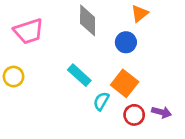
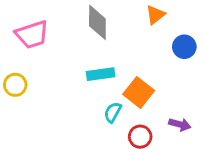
blue circle: (126, 42) -> (184, 47), moved
cyan rectangle: (79, 75) -> (101, 74), moved, turned -50
red circle: (134, 115) -> (140, 137), moved

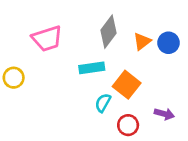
orange triangle: (155, 15) -> (142, 41), moved
gray diamond: (97, 22) -> (108, 32), moved, turned 36
pink trapezoid: (32, 35) -> (47, 39), moved

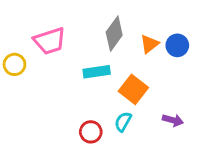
yellow circle: (14, 78) -> (14, 64), moved
cyan semicircle: (103, 103) -> (123, 122), moved
red circle: (128, 125) -> (91, 132), moved

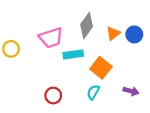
pink trapezoid: (50, 41) -> (51, 38), moved
red circle: (91, 132) -> (53, 96), moved

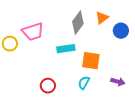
orange triangle: (113, 33) -> (102, 18), moved
pink trapezoid: (51, 38) -> (33, 32), moved
orange square: (101, 68) -> (91, 61), turned -30

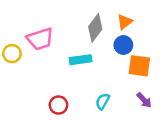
blue circle: (121, 31) -> (123, 45), moved
orange square: (91, 61) -> (139, 66), moved
purple arrow: (118, 82) -> (144, 100), turned 32

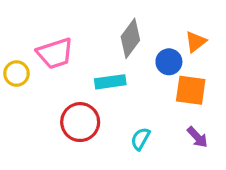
orange triangle: (125, 22) -> (196, 42), moved
red circle: (58, 105) -> (80, 122), moved, size x1.5

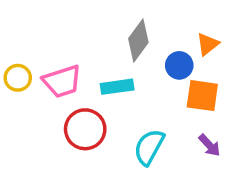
pink trapezoid: (55, 53) -> (62, 81), moved
cyan semicircle: (140, 139) -> (149, 147), size x1.5

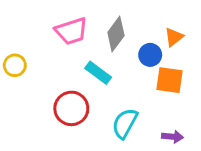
pink trapezoid: (62, 81) -> (71, 31), moved
cyan rectangle: (117, 87) -> (98, 73), turned 45
purple arrow: (209, 145) -> (172, 137), moved, turned -42

